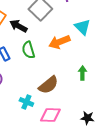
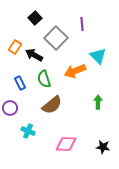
brown semicircle: (48, 85) -> (52, 105), moved
cyan cross: (26, 102) -> (28, 131), moved

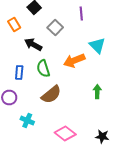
gray square: (56, 38) -> (55, 28), size x0.7
orange rectangle: (15, 47) -> (14, 24), moved, turned -64
blue rectangle: (20, 83) -> (19, 72), turned 32
pink diamond: (66, 144) -> (65, 134), turned 35

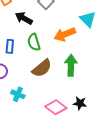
green arrow: (97, 92) -> (71, 65), moved, size x1.5
black star: (102, 136) -> (80, 103), moved

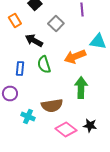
cyan triangle: (88, 19) -> (98, 42), turned -36
brown semicircle: (42, 68) -> (52, 106), moved, turned 30

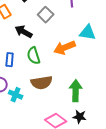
green arrow: (81, 88) -> (76, 91), moved
brown semicircle: (52, 106) -> (42, 83), moved
cyan cross: (28, 116) -> (16, 95), moved

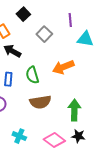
black arrow: (24, 32) -> (12, 51), moved
cyan triangle: (88, 33) -> (85, 39), moved
cyan cross: (16, 95) -> (19, 136), moved

